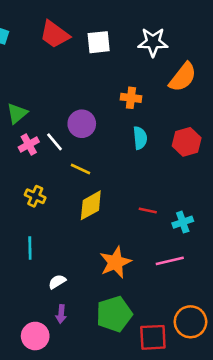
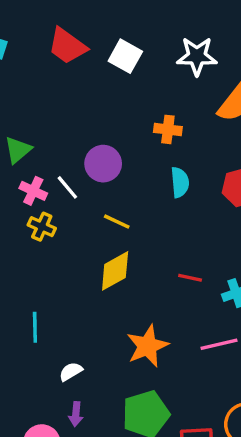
white square: (99, 42) -> (125, 56), turned 35
pink cross: (29, 144) -> (33, 191), turned -36
yellow line: (80, 169) -> (117, 222), moved
yellow cross: (35, 196) -> (42, 227), moved

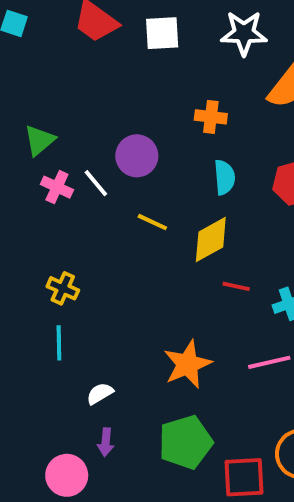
white square: (125, 56) -> (162, 33), turned -32
yellow cross: (42, 227) -> (63, 288), moved
yellow diamond: (115, 271) -> (211, 240), moved

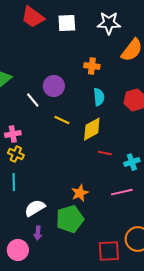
pink cross: (57, 187) -> (13, 134), moved, turned -35
orange star: (187, 364) -> (80, 193), size x0.7
white semicircle: (100, 393) -> (35, 208), size x1.5
green pentagon: (186, 442) -> (70, 219), moved

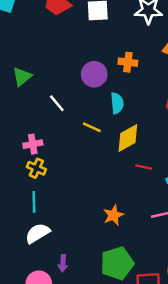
purple circle: (54, 86) -> (94, 74), moved
cyan semicircle: (99, 97) -> (117, 103), moved
white semicircle: (35, 208) -> (38, 233), moved
green pentagon: (70, 219) -> (117, 263), moved

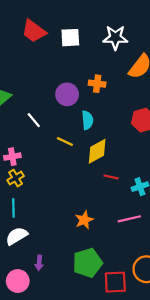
yellow cross: (36, 168) -> (16, 178), turned 35

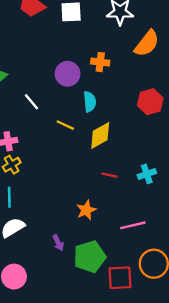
red line: (111, 177) -> (110, 175), moved
pink line: (129, 219) -> (133, 225), moved
purple arrow: (39, 263) -> (58, 243), moved, turned -32

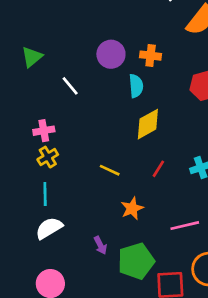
orange cross: (100, 62) -> (151, 56), moved
yellow line: (65, 125) -> (110, 170), moved
red line: (110, 175) -> (158, 169), turned -70

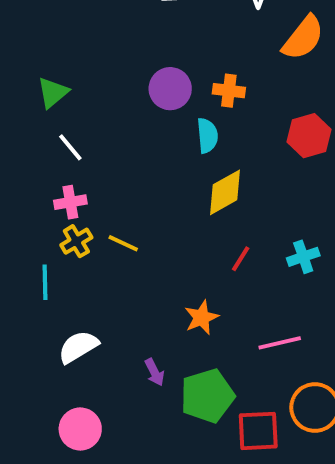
white line: (70, 86) -> (70, 147), moved
yellow line: (110, 170) -> (123, 243), moved
cyan line: (45, 194) -> (45, 282), moved

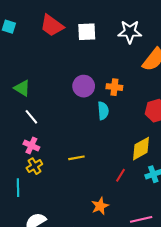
green triangle: (53, 93) -> (22, 88), turned -48
yellow diamond: (225, 192) -> (141, 149), moved
pink cross: (70, 202) -> (31, 146), turned 35
yellow line: (123, 243) -> (76, 158), moved, turned -35

